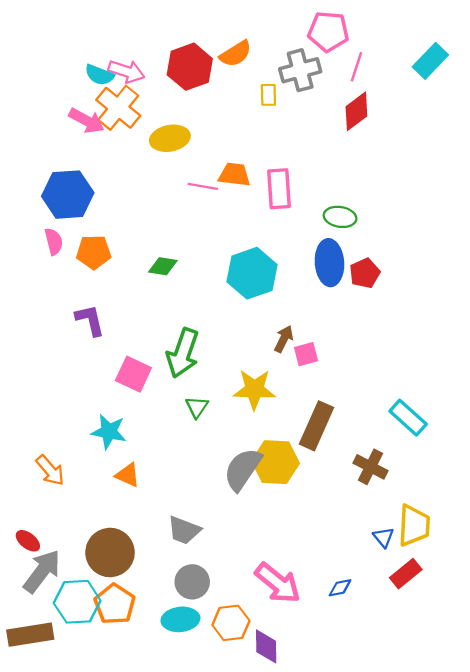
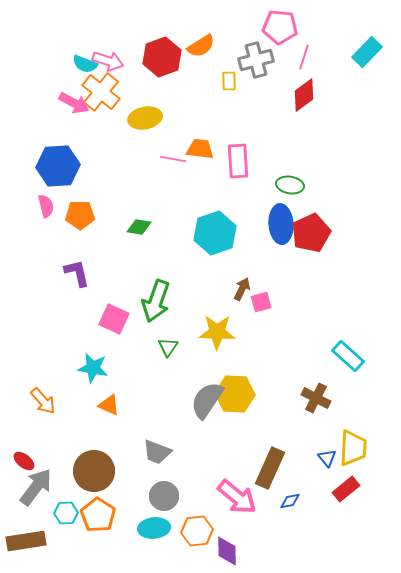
red pentagon: (365, 273) -> (311, 233), size x1.5
brown rectangle: (317, 426) -> (270, 468), moved
cyan hexagon: (77, 602) -> (66, 513), size x0.6

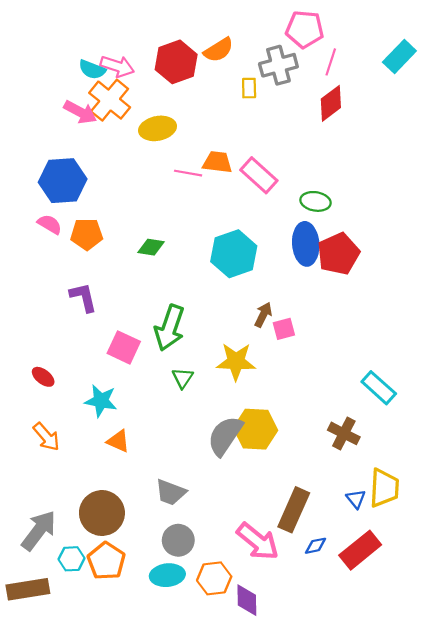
pink rectangle: (238, 161) -> (259, 175), turned -44
pink semicircle: (46, 206) -> (50, 224), turned -45
red ellipse: (24, 461) -> (43, 377), moved
red rectangle: (346, 489) -> (360, 550), moved, size x1.4

